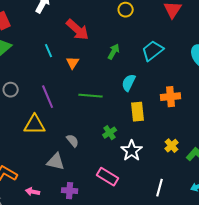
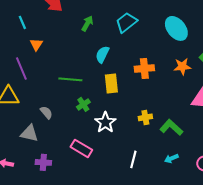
orange triangle: (73, 63) -> (36, 44), moved
green line: (91, 96) -> (70, 79), moved
yellow cross: (172, 146) -> (145, 117), turned 32

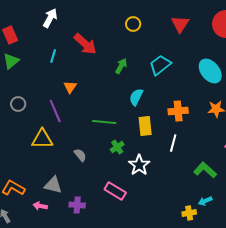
cyan line: (22, 22) -> (53, 56), moved, turned 40
yellow cross: (145, 117) -> (189, 213), moved
gray triangle: (29, 133) -> (53, 185), moved
white line: (133, 159) -> (173, 143), moved

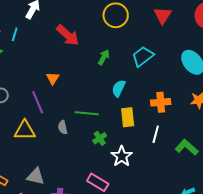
yellow circle: (133, 24) -> (116, 15), size x1.6
cyan line: (53, 56) -> (15, 34), moved
gray semicircle: (80, 155) -> (63, 127), moved, turned -152
green L-shape: (205, 170) -> (187, 147), moved

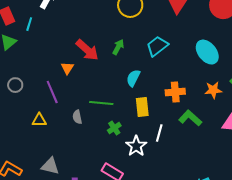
red arrow: (68, 35) -> (87, 50), moved
yellow triangle: (25, 130) -> (39, 120), size x0.7
white line: (156, 134) -> (159, 133), moved
green L-shape: (187, 147) -> (190, 118), moved

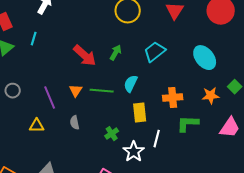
cyan line: (29, 24) -> (34, 39), moved
orange triangle: (67, 68) -> (76, 91), moved
green line: (101, 103) -> (102, 91), moved
green L-shape: (190, 118) -> (188, 124), turned -40

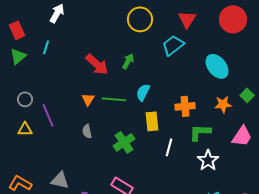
cyan trapezoid: (155, 52) -> (173, 45), moved
purple line: (50, 98) -> (48, 115), moved
yellow triangle: (37, 126) -> (25, 129), moved
green cross: (112, 134) -> (124, 142), size x1.5
white star: (134, 152) -> (208, 160), moved

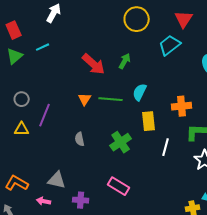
cyan line: (46, 47) -> (43, 47), turned 48
purple line: (48, 115) -> (45, 115), turned 45
gray semicircle: (87, 131) -> (80, 139), moved

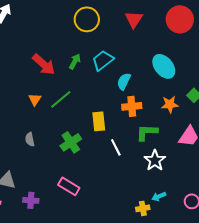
cyan trapezoid: (170, 45) -> (103, 60), moved
cyan semicircle: (140, 92) -> (124, 81), moved
green line: (111, 99) -> (61, 99), turned -45
white line: (166, 147) -> (116, 147), turned -42

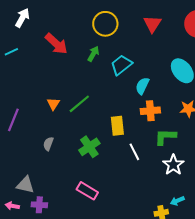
green arrow: (75, 61) -> (93, 54), moved
red arrow: (44, 64) -> (56, 44), moved
gray semicircle: (30, 139) -> (48, 144), turned 32
purple cross: (31, 200) -> (39, 205), moved

